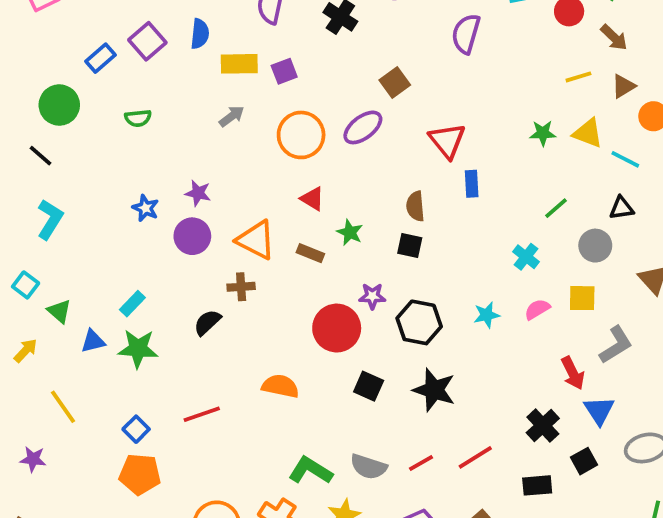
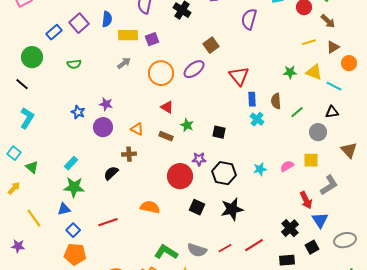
brown semicircle: (415, 206) -> (276, 101), moved
orange triangle: (256, 240) -> (137, 129), size x0.6
cyan cross: (526, 257) -> (257, 119), moved
blue triangle: (93, 341) -> (64, 209), moved
black star: (434, 390) -> (232, 209), turned -30

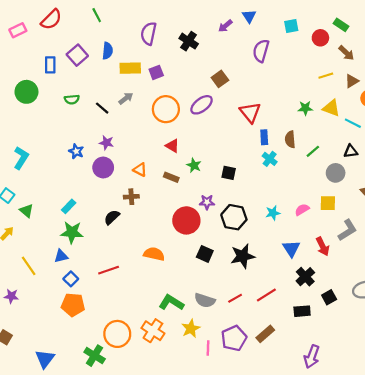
blue rectangle: (54, 32) -> (50, 65), turned -49
black line: (22, 84) -> (102, 108), moved
blue triangle: (320, 220) -> (291, 249), moved

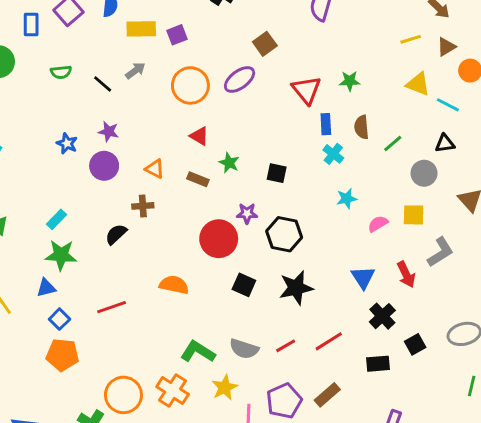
green star: (305, 108) -> (350, 81), moved
cyan star: (273, 213) -> (347, 199), moved

